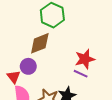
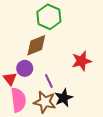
purple line: (81, 74) -> (49, 81), moved, turned 40

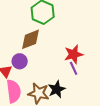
purple line: (49, 81) -> (74, 68), moved

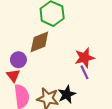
purple circle: (20, 61) -> (18, 60), moved

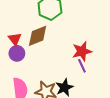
red triangle: (13, 75) -> (15, 39), moved

